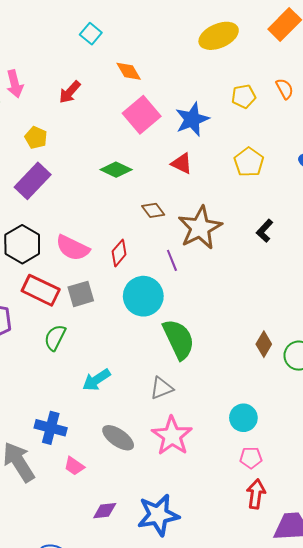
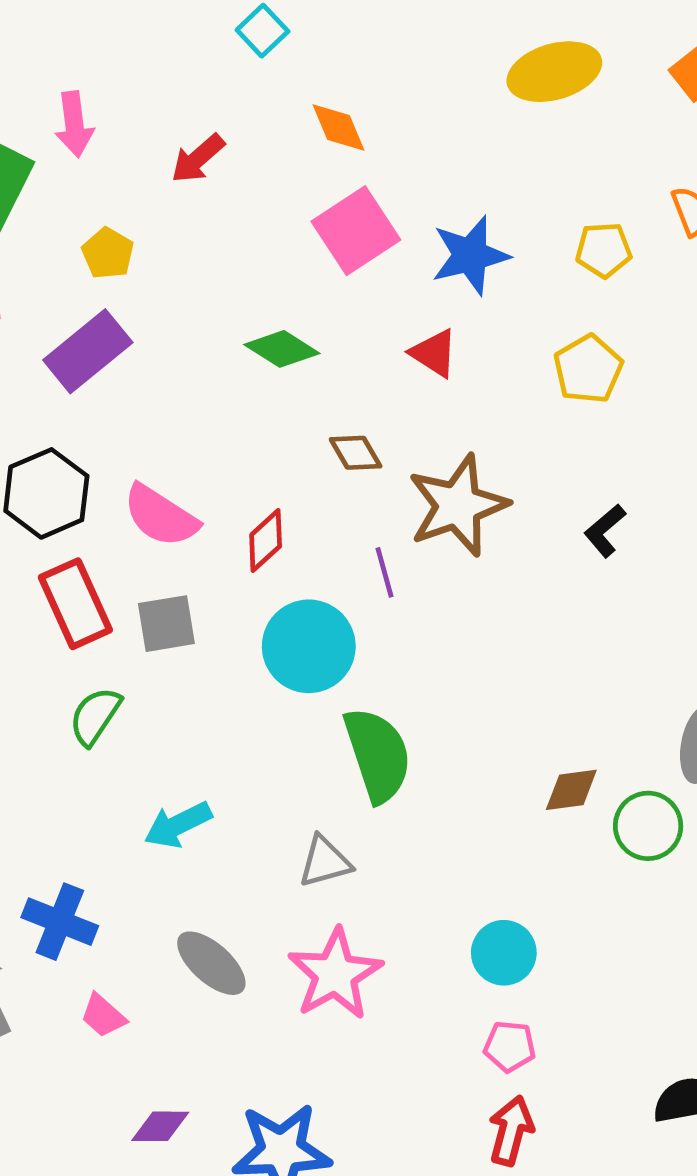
yellow pentagon: (244, 96) -> (604, 250), moved
red rectangle: (41, 290) -> (75, 604), turned 33
brown diamond: (264, 344) -> (571, 790), turned 45

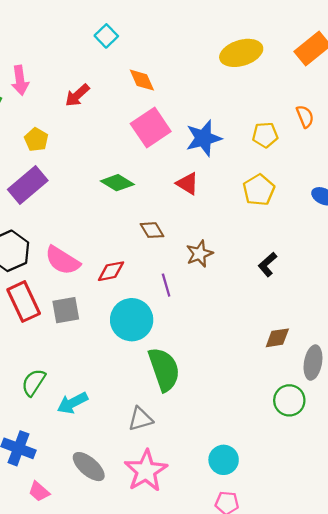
brown star: (458, 505) -> (199, 254), size x0.6
red diamond: (266, 541) -> (111, 271), turned 32
green semicircle: (95, 716) -> (33, 382), moved
brown diamond: (571, 790) -> (277, 338), moved

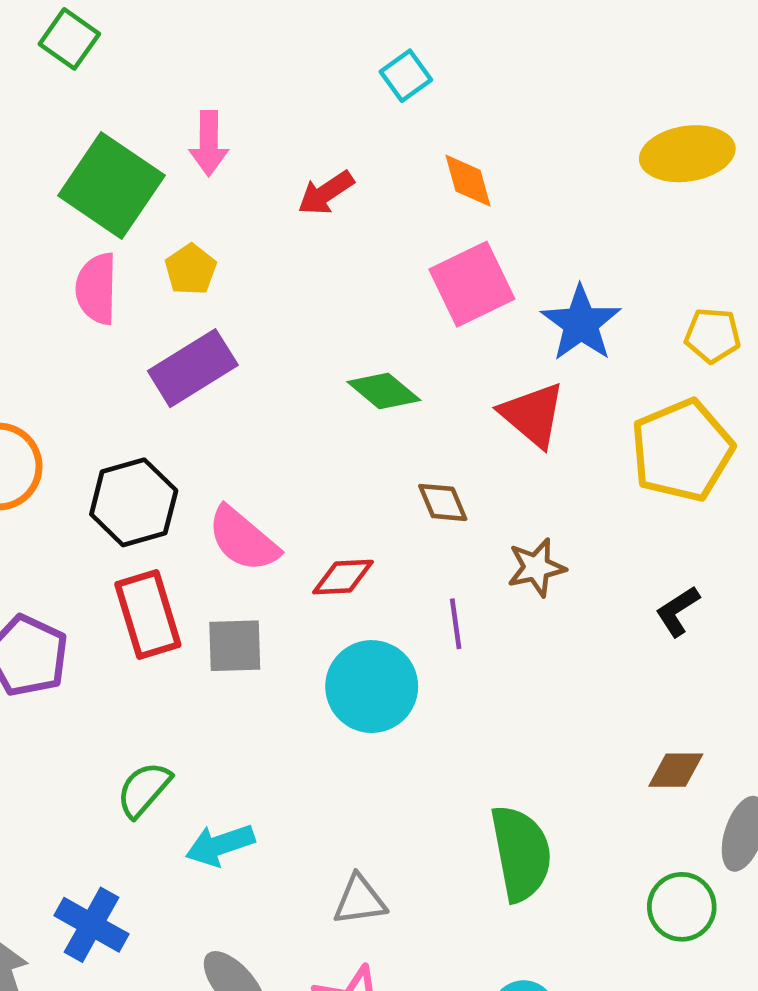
blue star: (204, 138) -> (581, 323), turned -30
yellow pentagon: (36, 140) -> (191, 269), moved
red triangle: (187, 184) -> (533, 415), size x1.4
yellow pentagon: (259, 190) -> (682, 450), size x1.5
green semicircle: (164, 369) -> (521, 853), moved

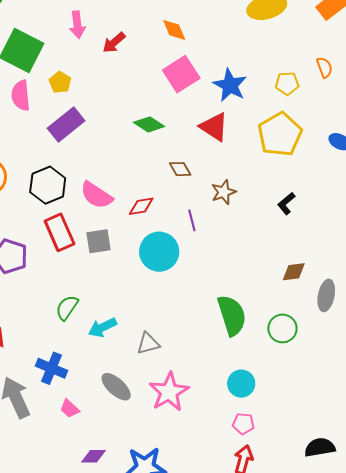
pink arrow: (209, 143) -> (77, 25), moved
gray triangle: (360, 900) -> (148, 343), moved
green circle: (682, 907) -> (282, 328), moved

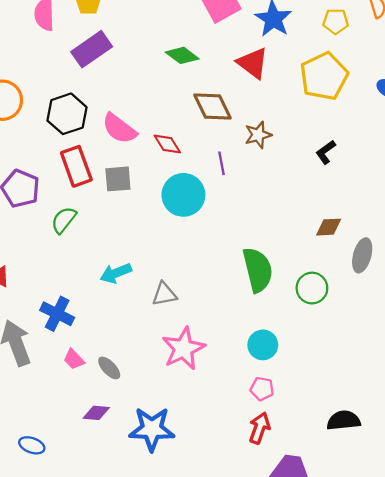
brown diamond: (180, 169) -> (212, 107), size x1.6
red diamond: (141, 206) -> (167, 144), turned 64
green semicircle: (67, 308) -> (64, 220), moved
gray ellipse: (116, 387) -> (109, 368), moved, size x0.7

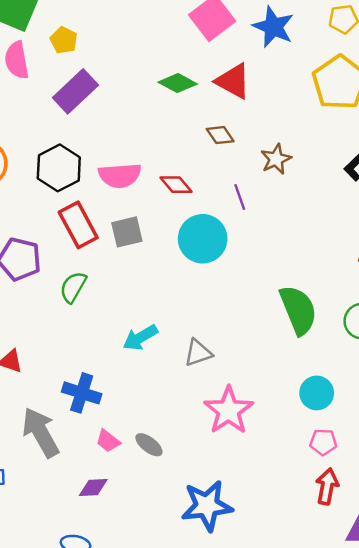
red triangle: (253, 63) -> (233, 81), moved
brown diamond: (212, 107) -> (220, 135), size x0.6
pink semicircle: (119, 129) -> (120, 175), turned -33
purple diamond: (96, 413) -> (93, 488), moved

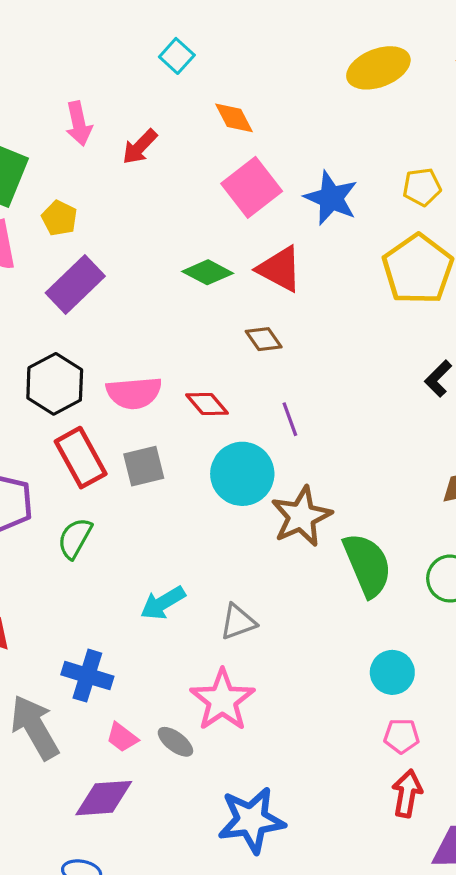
brown star: (276, 159) -> (301, 516), moved, size x1.5
pink star: (229, 410) -> (222, 700), moved
purple diamond: (93, 488) -> (104, 798), size x1.5

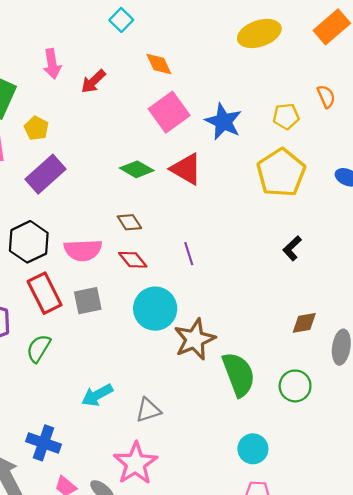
brown diamond: (264, 339) -> (129, 222), moved
purple line: (290, 419) -> (189, 254), moved

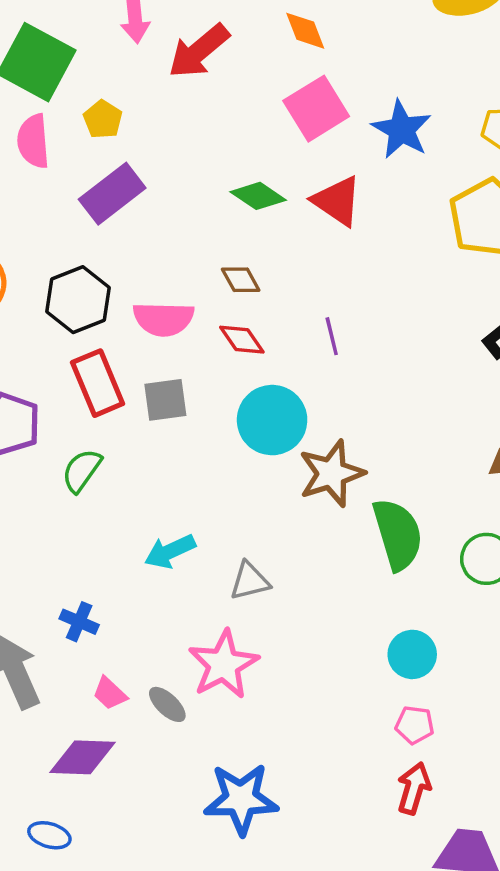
red arrow: (93, 81) -> (199, 51), size x1.5
blue cross: (44, 443) -> (79, 622), size x0.7

